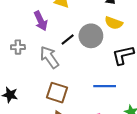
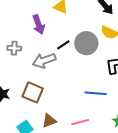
gray arrow: (49, 57) -> (44, 61), turned -80
brown square: (57, 93) -> (33, 92), moved

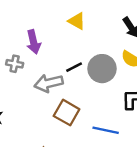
purple arrow: (39, 25) -> (34, 42), moved
brown square: (33, 92) -> (67, 113), moved

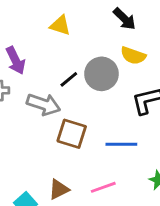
gray arrow: (49, 83) -> (43, 104), turned -136

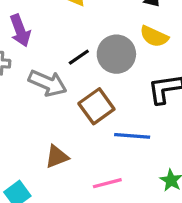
brown square: (72, 134) -> (96, 106), moved, turned 32
brown triangle: (59, 189) -> (57, 157), moved

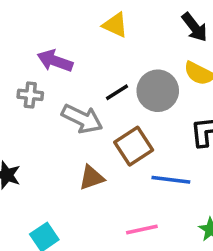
purple arrow: (20, 31) -> (55, 61), turned 128
brown triangle: (57, 157) -> (91, 178), moved

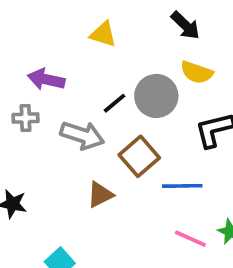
pink line: (142, 230) -> (190, 239), moved, turned 44

